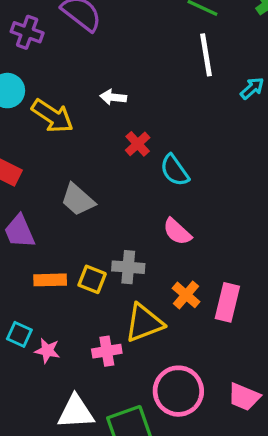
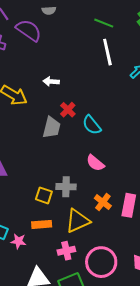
gray trapezoid: (78, 200) -> (52, 128), moved, turned -115
orange rectangle: (50, 280) -> (42, 224), moved
pink cross: (107, 351) -> (66, 251), moved

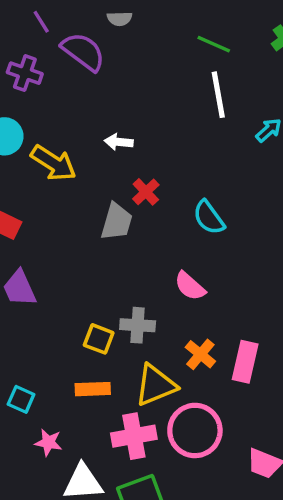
cyan semicircle: (92, 125) -> (209, 218), moved
pink star: (18, 241) -> (48, 442), moved
pink cross: (66, 251) -> (134, 436), size x1.4
pink circle: (101, 262) -> (195, 430), moved

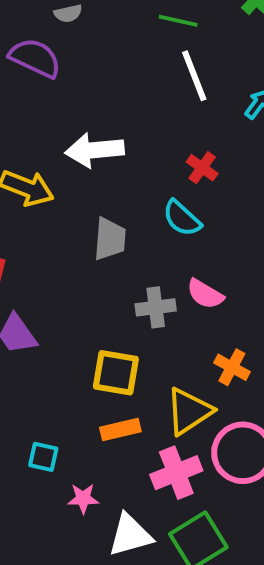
white arrow: (119, 142) -> (94, 150), size x1.8
red cross: (146, 192) -> (202, 168), moved
cyan semicircle: (209, 218) -> (182, 218), moved
gray cross: (138, 325) -> (156, 307), moved
yellow square: (99, 339) -> (116, 373), size x1.4

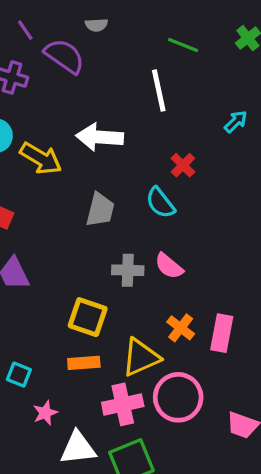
white line: (194, 76) -> (159, 91), moved
pink star: (83, 498) -> (45, 413), turned -30

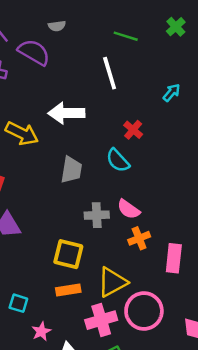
orange cross: (181, 328) -> (139, 238), moved, turned 35

